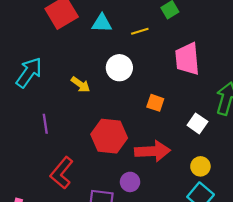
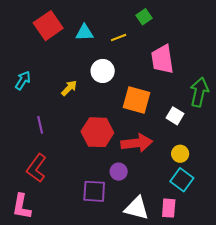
cyan arrow: (29, 72) -> (23, 80), size x0.7
yellow arrow: (80, 84) -> (69, 88), turned -78
orange square: (155, 103) -> (136, 100), size x1.8
red L-shape: (62, 173) -> (36, 168), moved

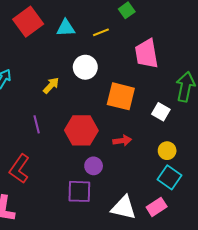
purple line: (40, 125) -> (37, 124), moved
red arrow: (137, 143) -> (122, 141), size x0.6
purple circle: (119, 172) -> (94, 166), moved
pink rectangle: (169, 208) -> (157, 207), turned 54

